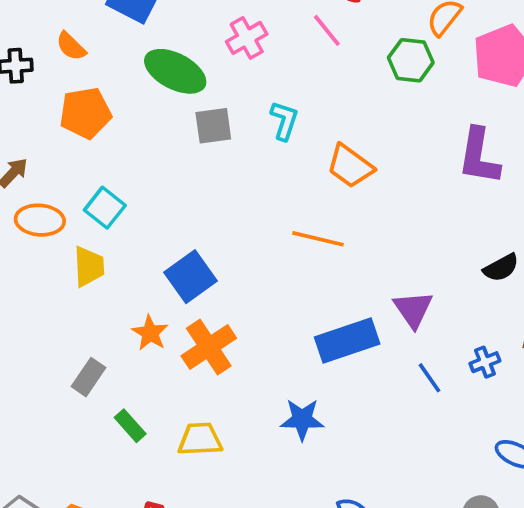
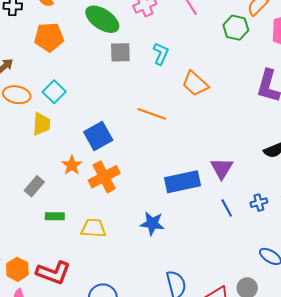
orange line: (318, 239) -> (152, 114), moved
green rectangle: (130, 426) -> (55, 216), turned -54

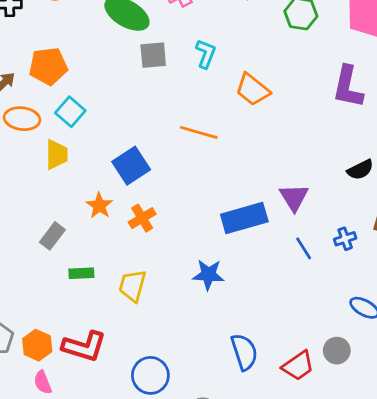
orange pentagon: (49, 37) -> (48, 66), moved
orange cross: (104, 177) -> (142, 218), size x0.7
yellow trapezoid: (93, 228) -> (132, 286), turned -75

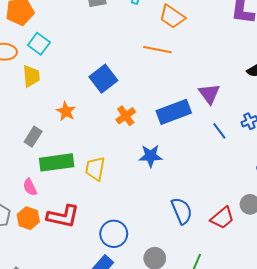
orange line: (199, 132) -> (157, 50), moved
blue square: (131, 166) -> (103, 79), moved
orange cross: (142, 218) -> (126, 116), moved
green rectangle: (81, 273) -> (57, 162), size x1.8
pink semicircle: (43, 382) -> (30, 187), moved

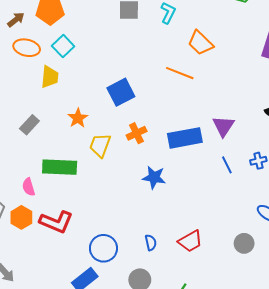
gray rectangle: (33, 137) -> (29, 125), moved
yellow trapezoid: (95, 169) -> (100, 145), moved
blue semicircle: (182, 211) -> (151, 243), moved, size x0.6
red trapezoid: (222, 218) -> (190, 241), moved

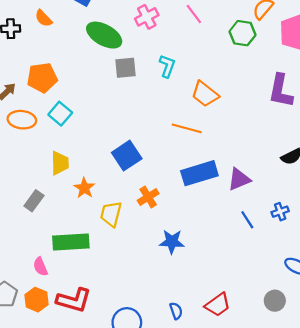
yellow trapezoid: (50, 77) -> (60, 163), moved
purple triangle: (223, 126) -> (239, 179), turned 40
blue rectangle: (185, 138) -> (199, 173), moved

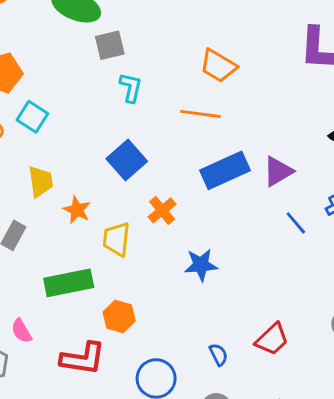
cyan L-shape: (167, 66) -> (131, 88), moved
pink semicircle: (40, 267) -> (22, 331), moved
orange hexagon: (36, 300) -> (119, 316), moved

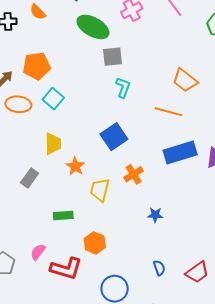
blue star: (201, 265) -> (155, 215), size x0.7
green rectangle: (69, 283) -> (63, 216), size x0.6
pink semicircle: (22, 331) -> (38, 252), moved, turned 60
blue semicircle: (219, 355) -> (159, 268), moved

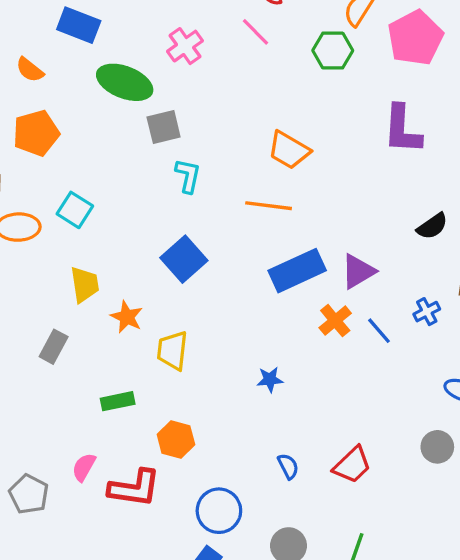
orange pentagon: (37, 66) -> (36, 133), moved
orange cross: (134, 174) -> (335, 321), moved

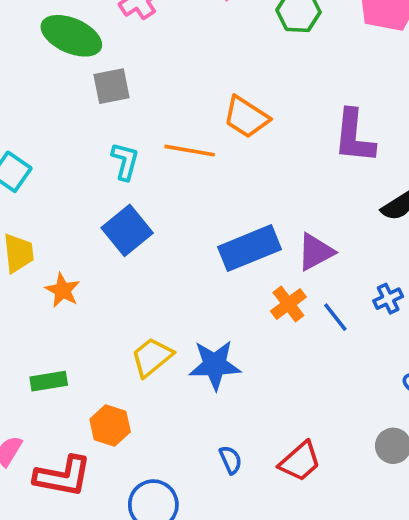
purple L-shape: (402, 129) -> (354, 136), moved
cyan L-shape: (188, 176) -> (125, 161), moved
orange line: (269, 206) -> (190, 151), moved
yellow trapezoid: (172, 350) -> (152, 357), moved, turned 42
blue star: (270, 380) -> (215, 365), size x1.8

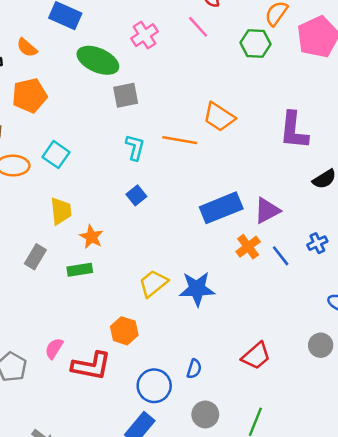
blue square: (127, 230) -> (136, 195), size x0.6
green rectangle: (49, 381) -> (80, 270), moved
blue semicircle: (231, 460) -> (194, 369), moved, turned 42

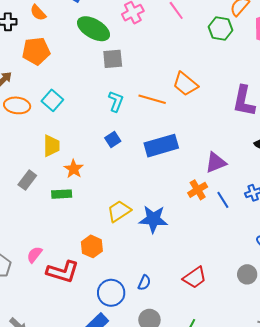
blue rectangle: (221, 208) -> (161, 146), moved

